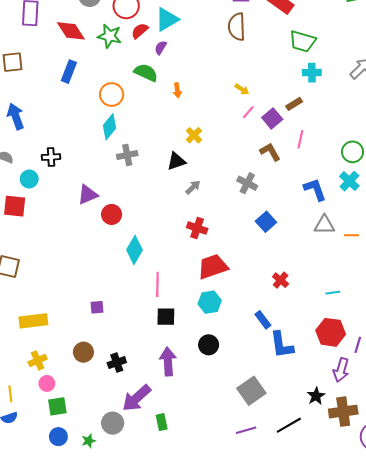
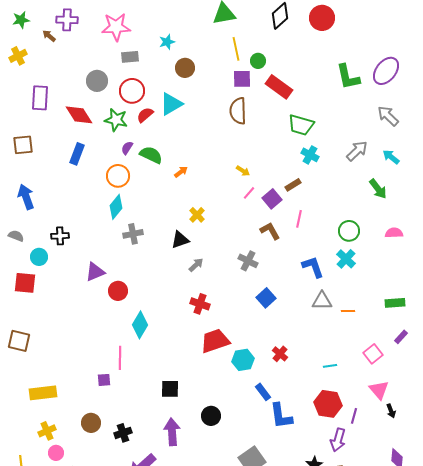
purple semicircle: (161, 48) -> (127, 148), moved
cyan cross: (312, 73) -> (310, 155), turned 30
orange arrow: (177, 90) -> (181, 172), turned -120
pink line: (157, 284) -> (120, 358), moved
cyan hexagon: (210, 302) -> (243, 360), moved

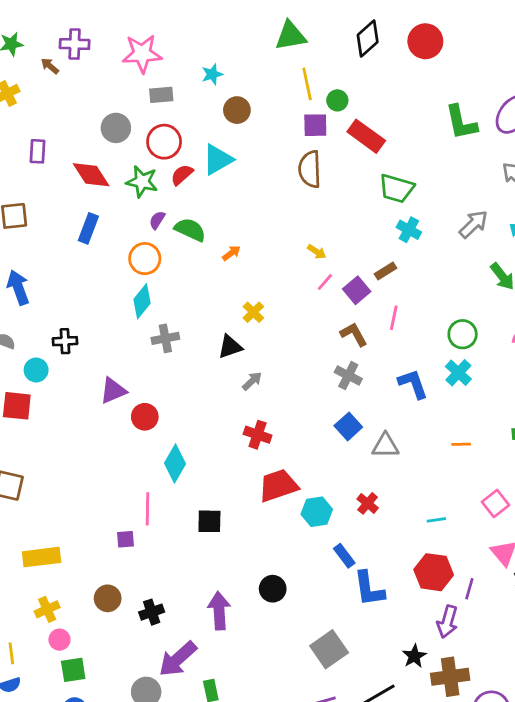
purple rectangle: (40, 98) -> (37, 151), size x0.7
gray cross: (248, 261) -> (348, 376), moved
gray triangle: (322, 301) -> (385, 446), moved
black square: (170, 389) -> (209, 521), moved

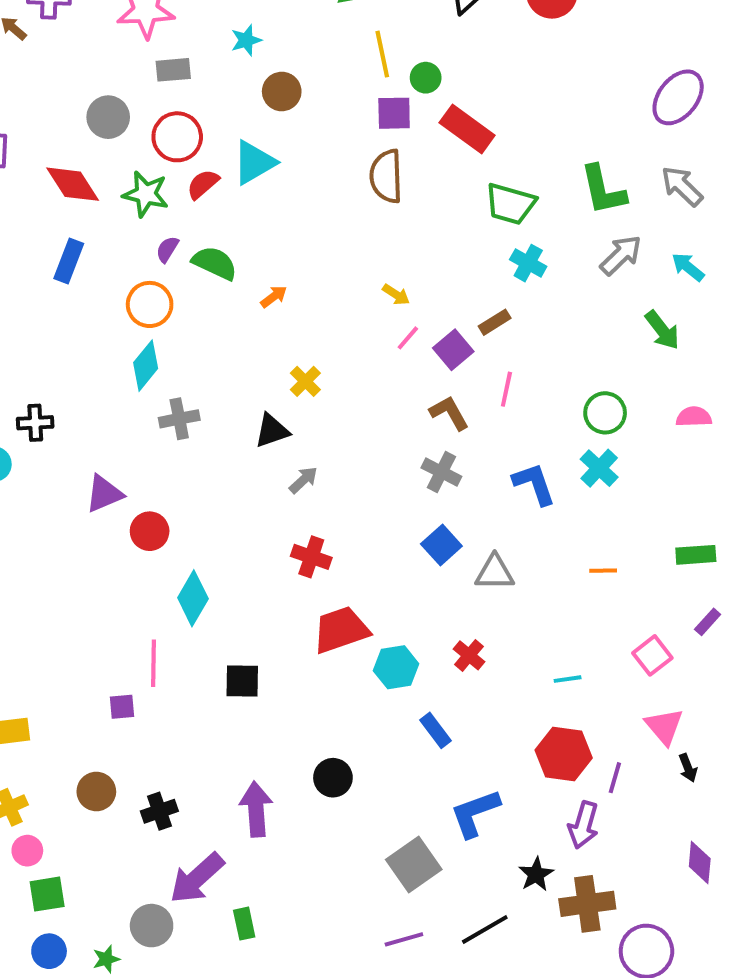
green L-shape: (461, 122) -> (603, 190), moved
blue L-shape: (369, 589) -> (475, 813), moved, turned 78

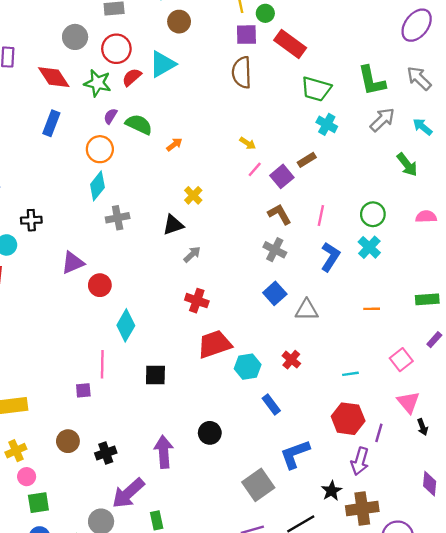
pink line: (506, 389) -> (321, 215), moved
blue L-shape: (534, 484) -> (330, 257), turned 52

